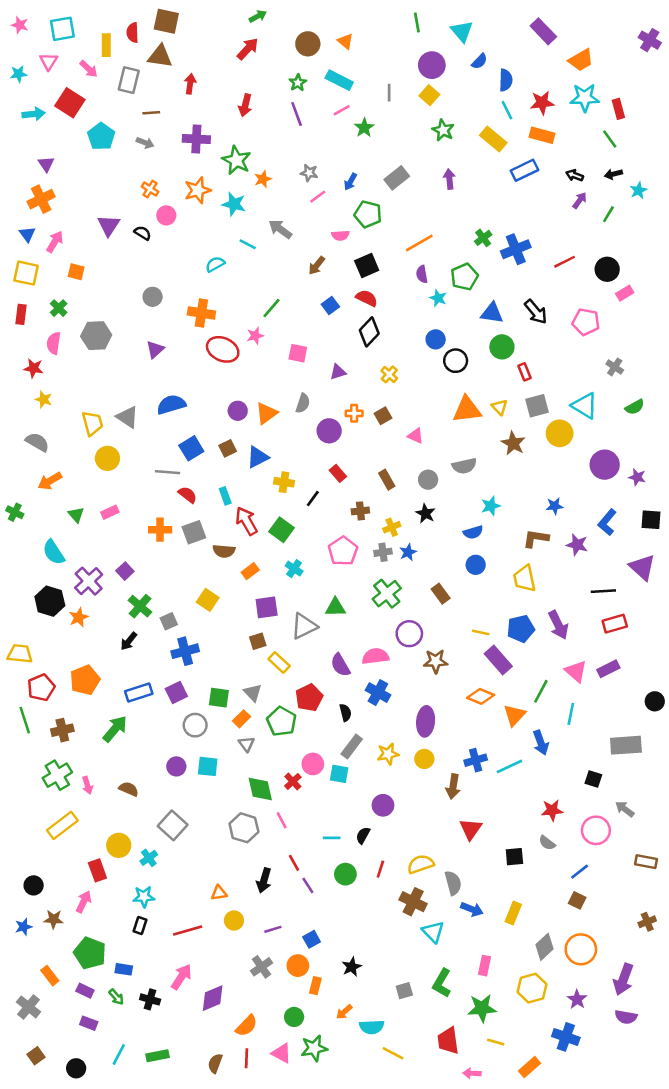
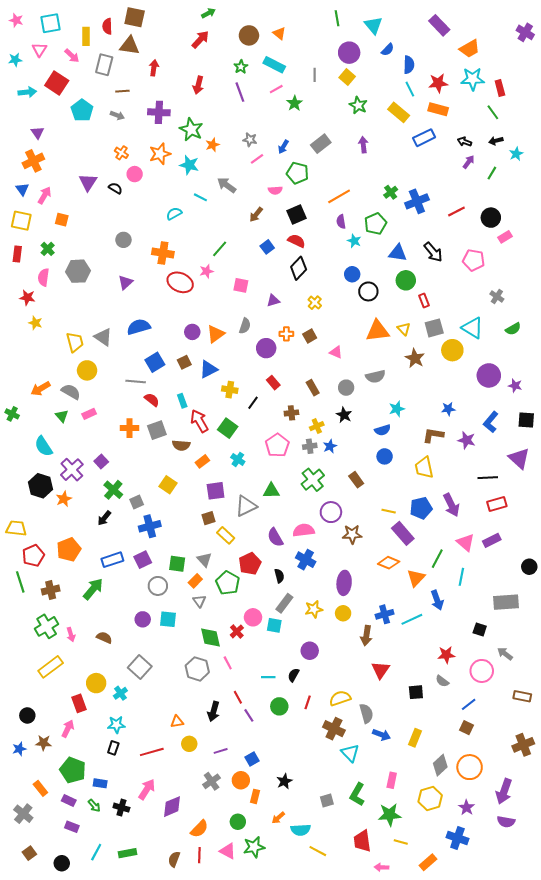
gray semicircle: (37, 442) -> (71, 392), moved
brown cross: (647, 922) -> (523, 745), size x1.5

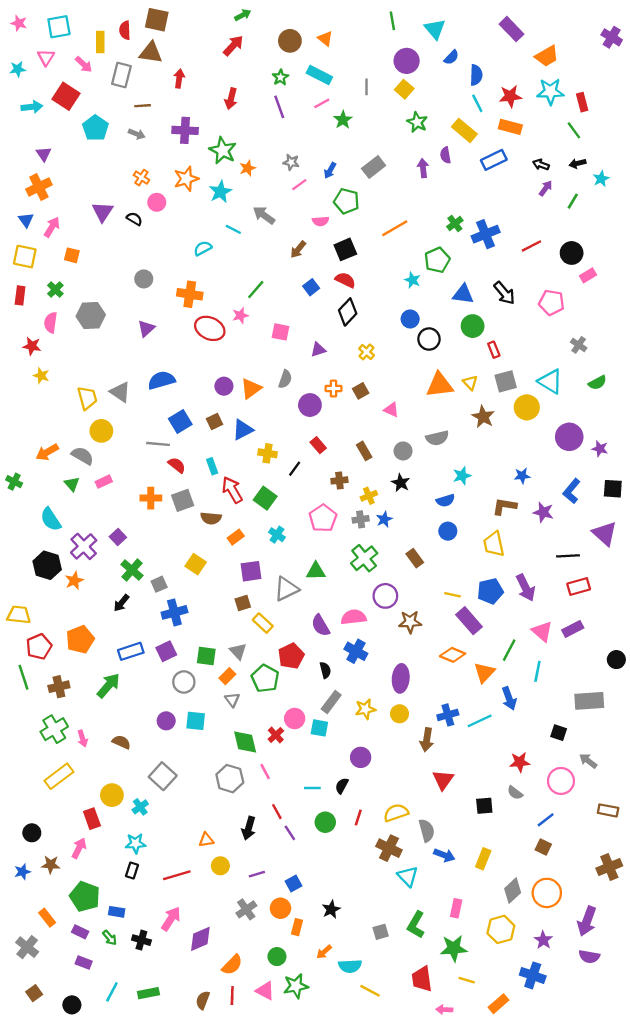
cyan star: (189, 165) -> (220, 192), turned 30
purple semicircle: (341, 222) -> (445, 155), moved

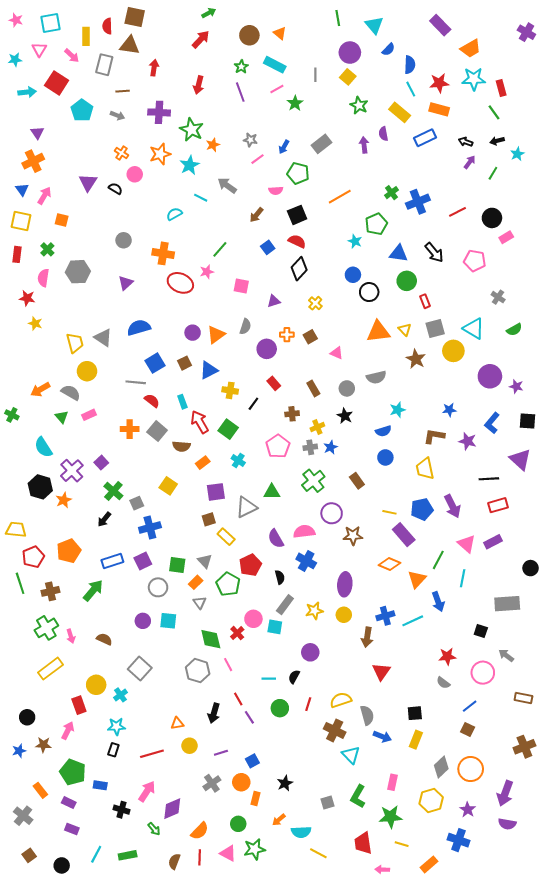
gray square: (183, 500) -> (157, 431), turned -30
black square: (484, 806) -> (415, 713), moved
green arrow: (110, 938) -> (154, 829), moved

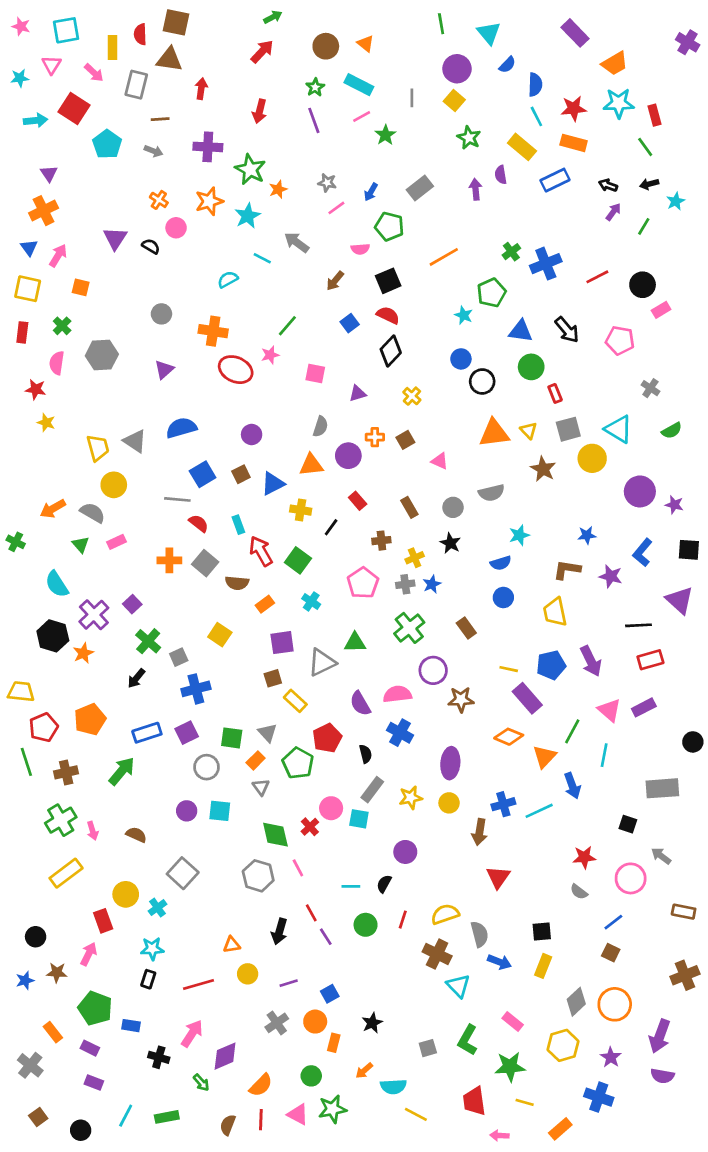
orange triangle: (216, 335) -> (311, 465), moved, turned 30
pink rectangle: (392, 782) -> (513, 1022), turned -63

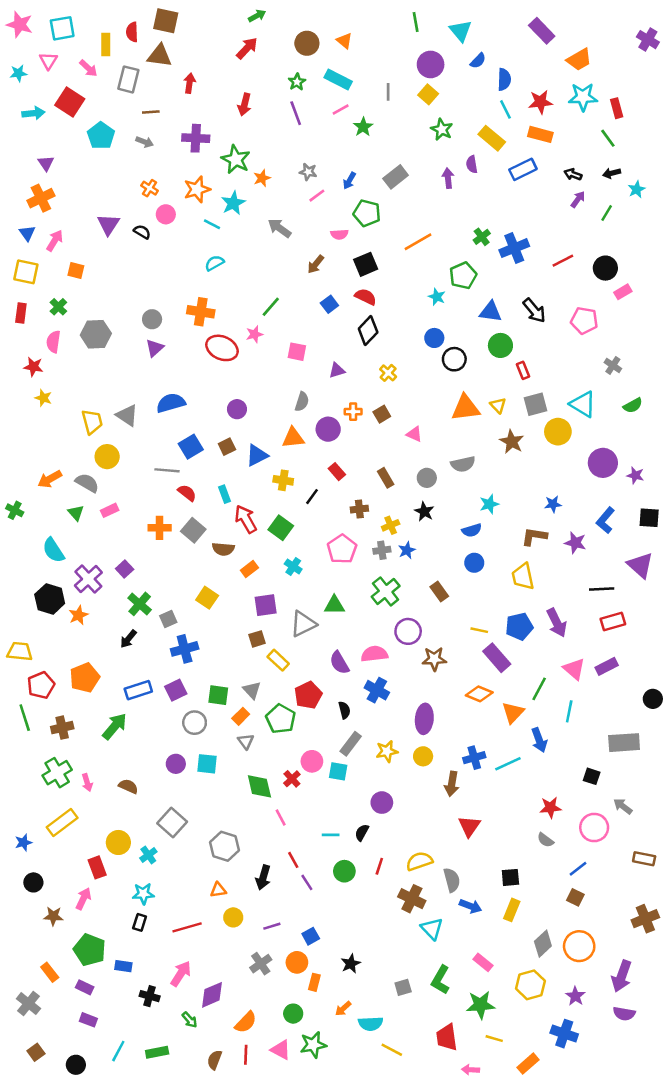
pink star: (21, 26) -> (20, 25), size x1.5
cyan line: (262, 258) -> (212, 224), moved
gray circle: (161, 314) -> (152, 319), moved
gray hexagon: (258, 876) -> (224, 846), moved
blue star: (25, 980) -> (23, 842), moved

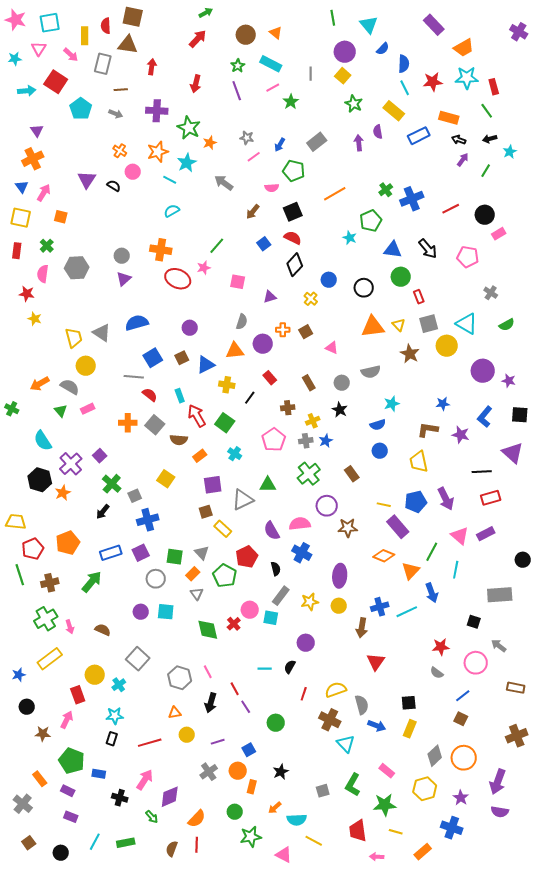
orange rectangle: (540, 134) -> (449, 118), moved
blue circle: (434, 338) -> (329, 280), moved
pink line: (281, 818) -> (208, 672), moved
green circle: (344, 871) -> (276, 723), moved
pink triangle: (281, 1050) -> (284, 855), moved

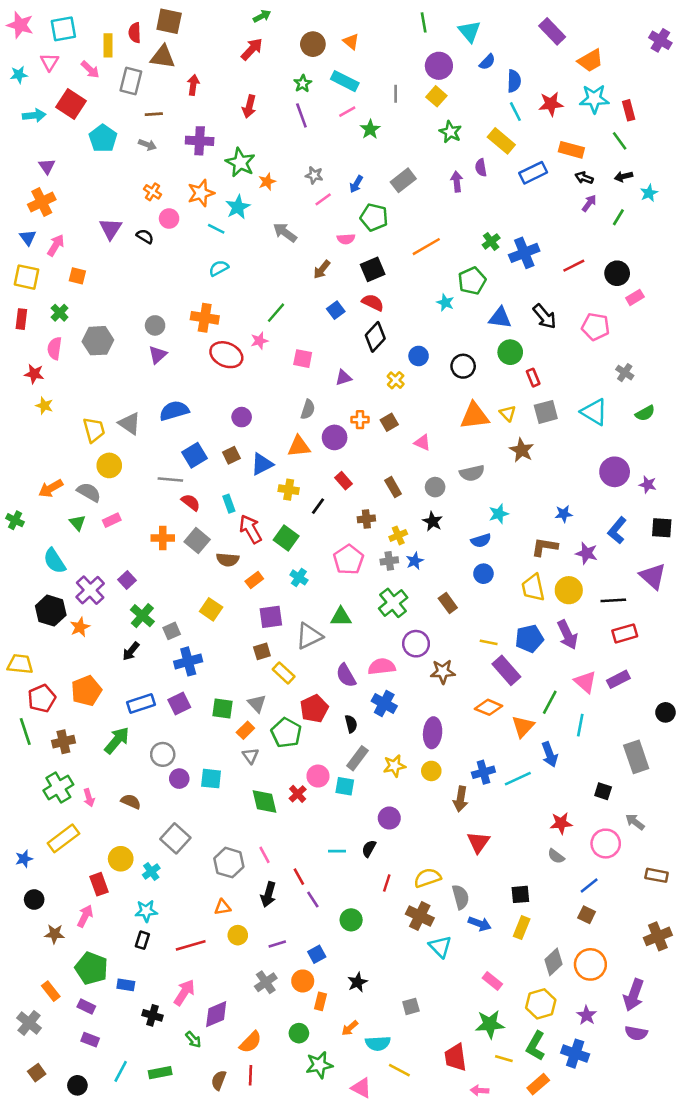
yellow circle: (447, 346) -> (569, 590), moved
gray circle: (156, 579) -> (163, 754), moved
gray rectangle: (500, 595) -> (636, 757), turned 75
green L-shape: (353, 785) -> (536, 1046), moved

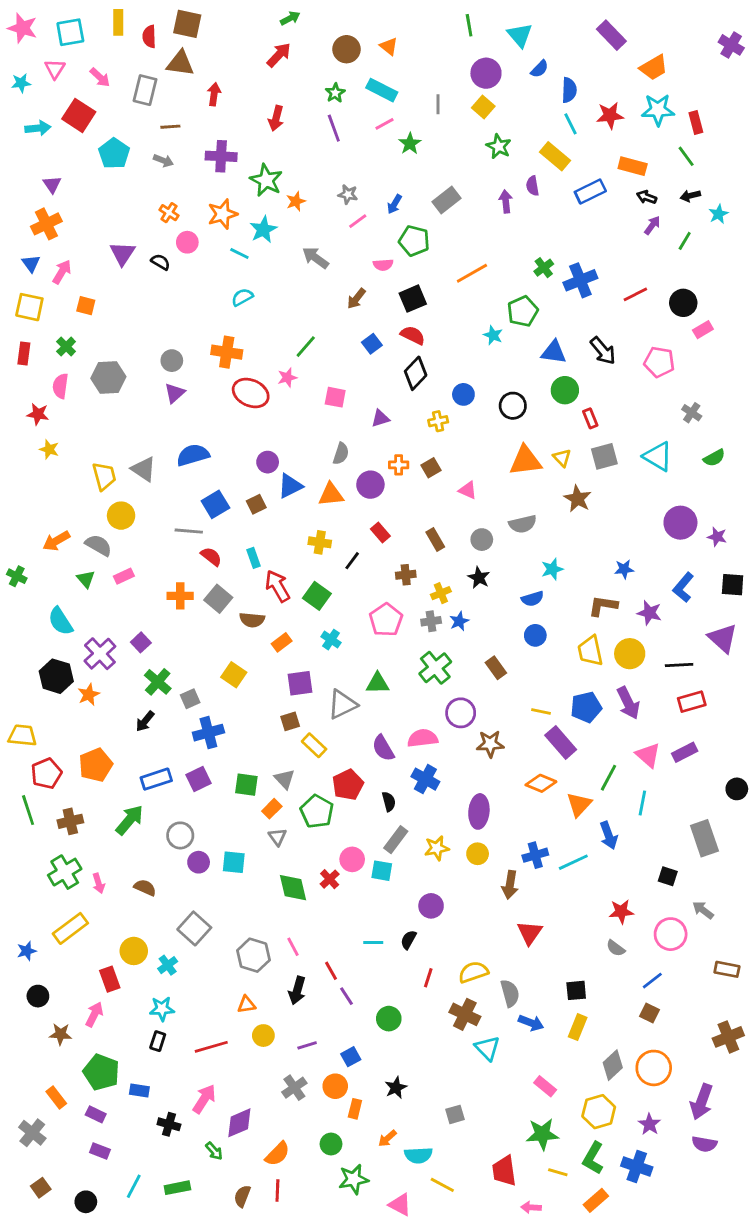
yellow rectangle: (108, 45) -> (118, 22), moved
yellow cross: (396, 380) -> (438, 421), turned 36
blue triangle: (262, 464) -> (290, 486), moved

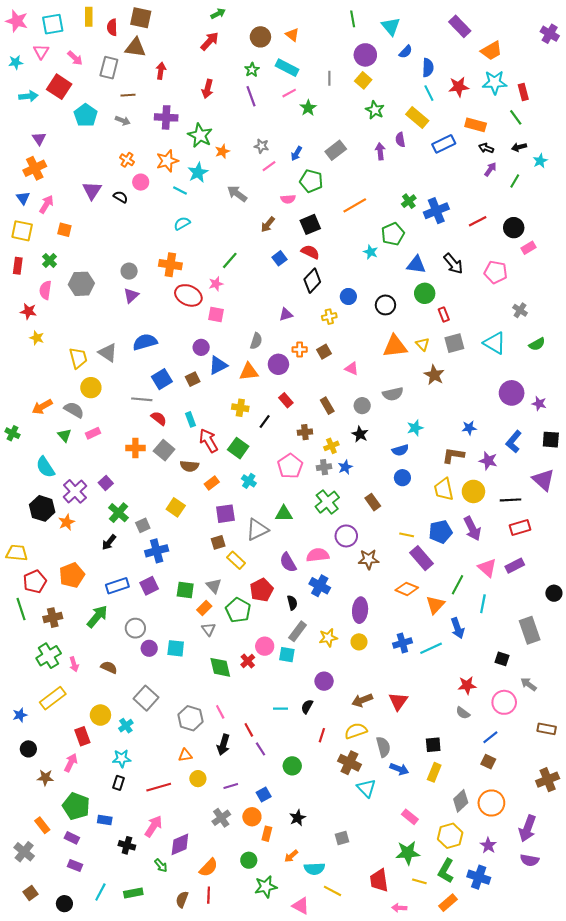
pink square: (335, 397) -> (216, 315), moved
brown arrow: (510, 885) -> (362, 700), moved, turned 60

